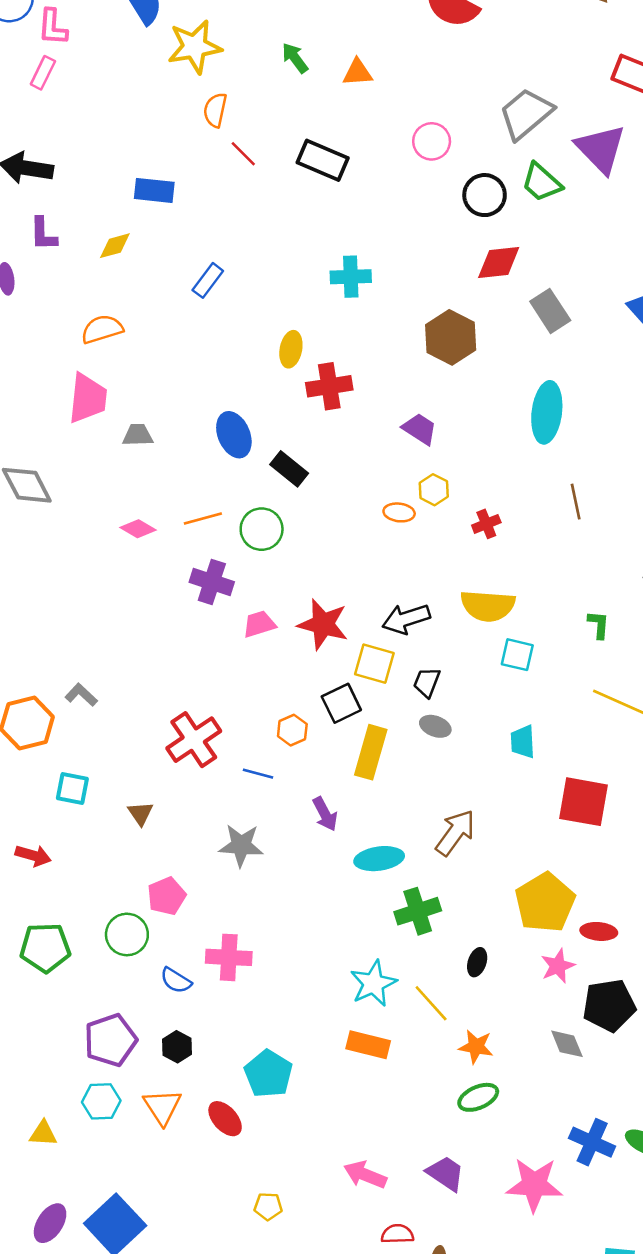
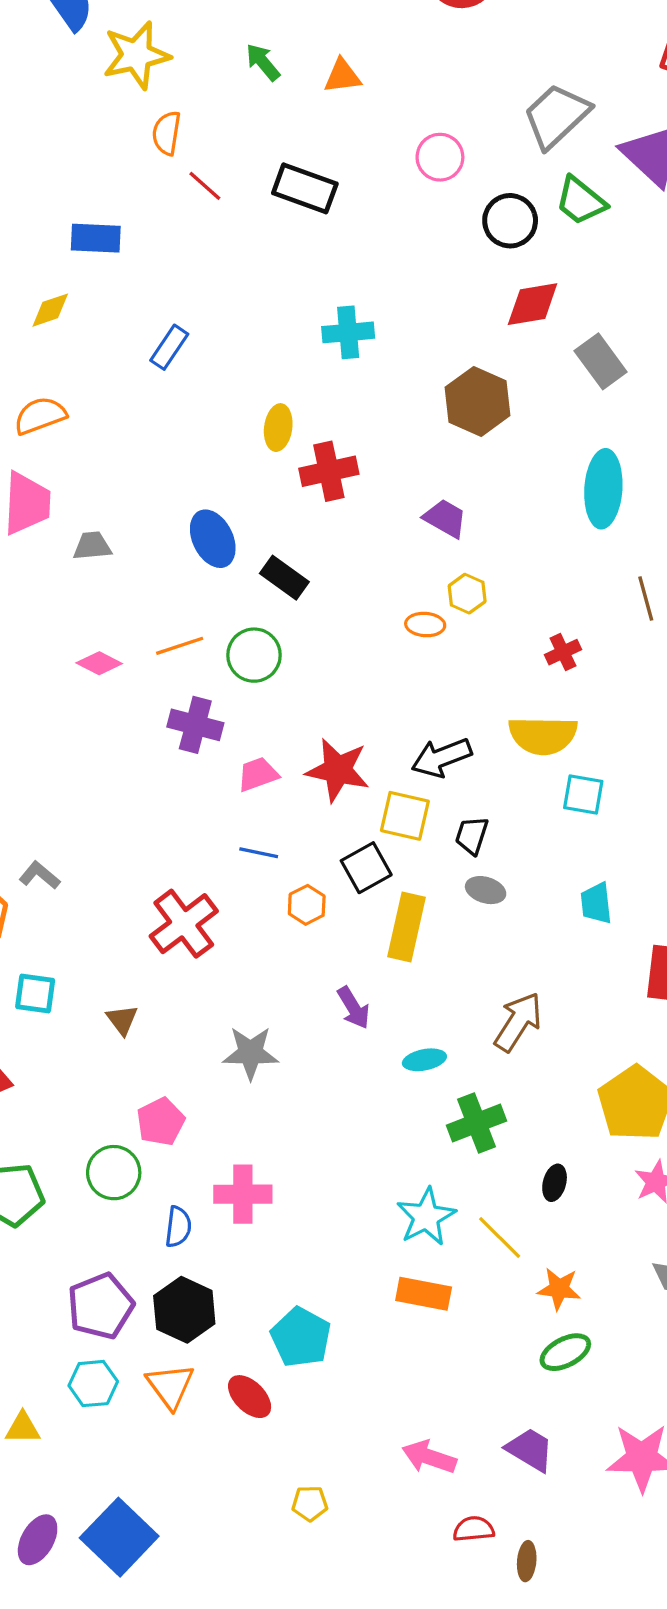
red cross: (486, 524) -> (563, 652), moved
blue line: (258, 774) -> (259, 853), moved
cyan ellipse: (379, 859) -> (424, 1060), size x0.7
blue semicircle: (176, 980) -> (178, 1227), turned -112
black hexagon: (177, 1047) -> (184, 1310), size x1.6

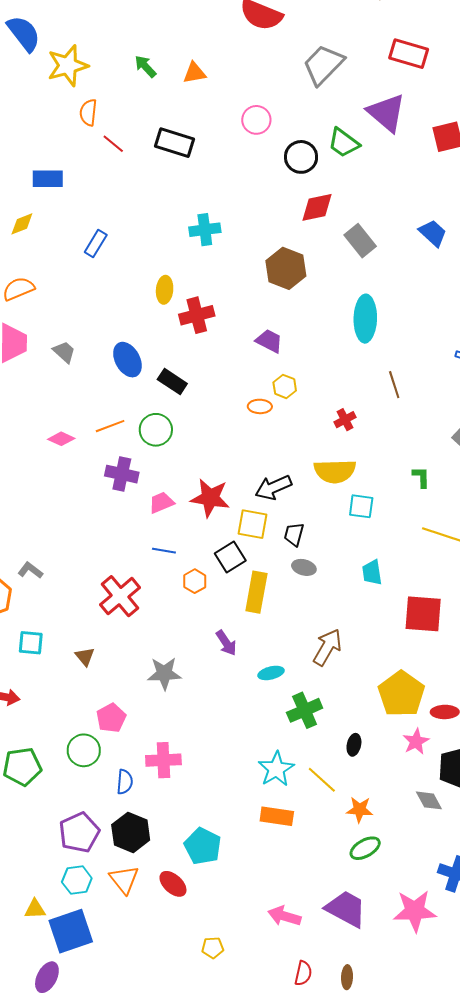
gray trapezoid: (556, 116) -> (323, 65), moved
gray trapezoid: (92, 546) -> (64, 352), moved, turned 50
purple trapezoid: (530, 1450) -> (346, 909), size x1.4
red semicircle: (474, 1529) -> (303, 973), moved, turned 110
blue square: (119, 1537) -> (71, 931), moved, turned 30

